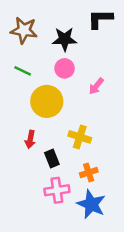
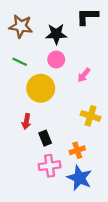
yellow cross: (80, 137) -> (91, 116), moved

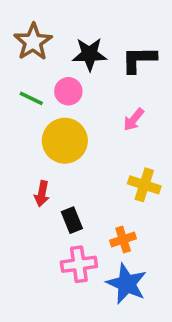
black L-shape: (87, 16) -> (139, 60), moved
brown star: (21, 26) -> (33, 42), turned 30
pink circle: (56, 60) -> (68, 91), moved

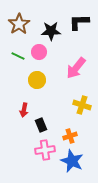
black L-shape: (139, 60) -> (79, 22), moved
pink arrow: (134, 120) -> (76, 68), size x1.6
yellow circle: (65, 141) -> (37, 80), size x0.7

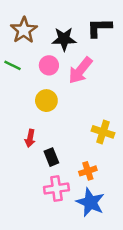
green line: (18, 56) -> (12, 65), moved
pink arrow: (76, 68) -> (80, 70), moved

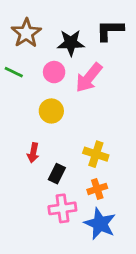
yellow cross: (103, 132) -> (96, 154), moved
black rectangle: (51, 157) -> (57, 174), turned 48

